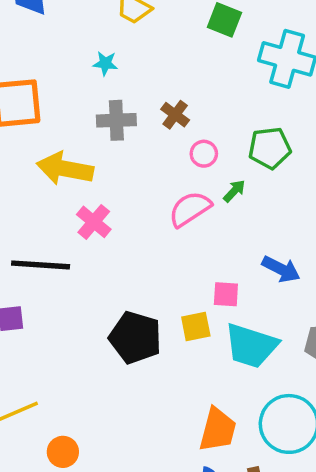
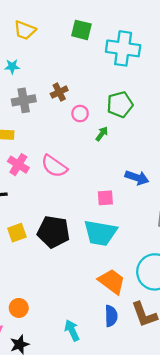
brown cross: (175, 115) -> (59, 92), turned 35
pink semicircle: (190, 209) -> (54, 166), moved, turned -104
yellow square: (196, 326) -> (17, 233), moved
cyan trapezoid: (251, 346) -> (100, 233), moved
orange trapezoid: (218, 430) -> (112, 281), turned -60

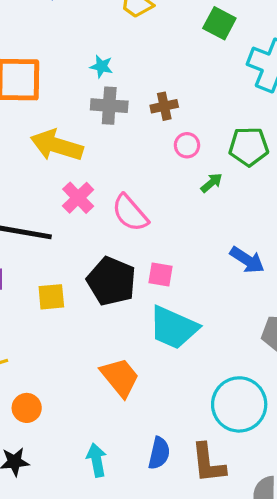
cyan star: (12, 66) -> (101, 66), moved
pink square: (105, 198) -> (160, 275), moved
black pentagon: (54, 232) -> (111, 281), moved
orange trapezoid: (112, 281) -> (120, 377), moved

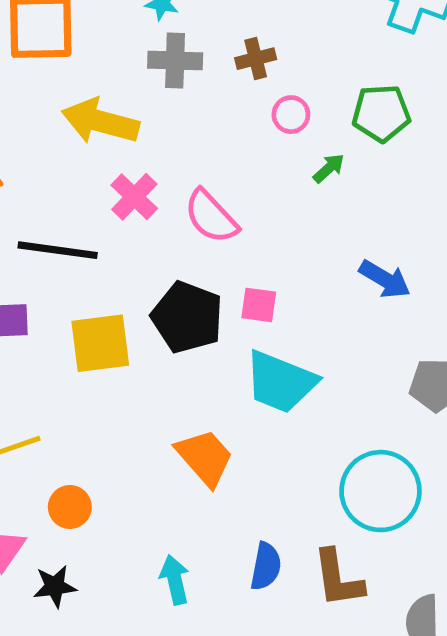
yellow square: (51, 297) -> (100, 343), size x1.5

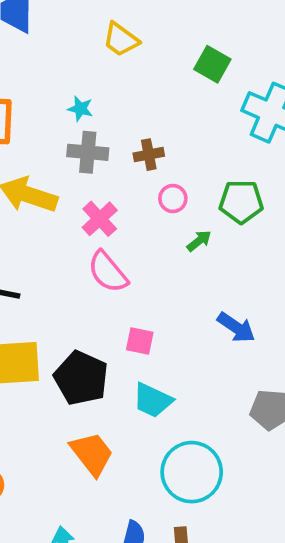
pink cross: (134, 197) -> (100, 219), moved
black pentagon: (187, 317) -> (81, 378), moved
cyan trapezoid: (280, 382) -> (153, 400), size x0.7
cyan circle: (380, 491) -> (192, 472), moved

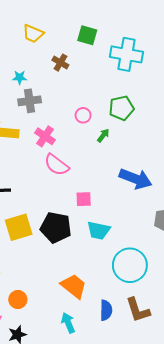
brown cross: (149, 155) -> (60, 63), moved, turned -35
blue arrow: (236, 327) -> (135, 179), size x1.4
orange trapezoid: (92, 454) -> (74, 286), moved

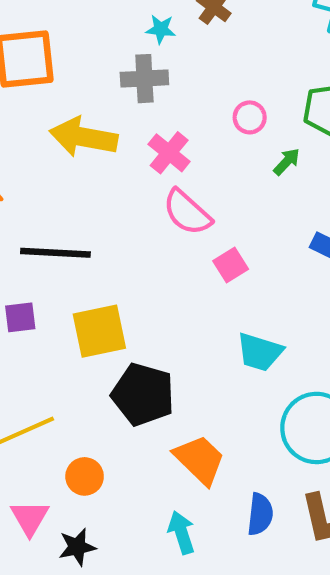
cyan star: (20, 78) -> (161, 29), moved
pink square: (84, 199) -> (231, 265), moved, turned -35
black pentagon: (56, 228) -> (143, 394), moved

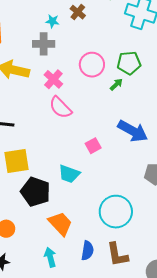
pink circle: (250, 117) -> (92, 65), size x1.6
green arrow: (287, 162) -> (116, 84), moved
pink square: (231, 265) -> (93, 146), moved
cyan trapezoid: (260, 352) -> (69, 174), moved

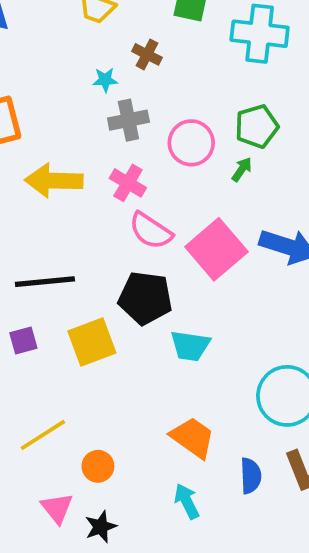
gray cross: (44, 44) -> (128, 120), moved
pink square: (93, 146) -> (216, 249), moved, size x2.0
black pentagon: (35, 192) -> (145, 298), moved

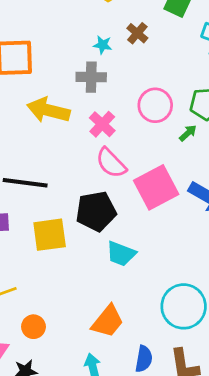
gray cross: (128, 120) -> (91, 77), moved
black pentagon: (145, 298) -> (96, 211), turned -30
orange trapezoid: (193, 438) -> (108, 321), turned 81

